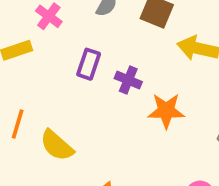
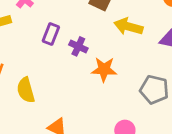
yellow semicircle: (57, 145) -> (26, 90), turned 30

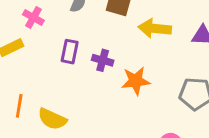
yellow semicircle: (26, 90) -> (52, 119), turned -40

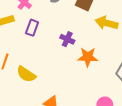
purple rectangle: (70, 52) -> (32, 28), moved

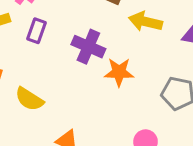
purple cross: (67, 39) -> (88, 47), size x1.5

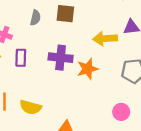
yellow arrow: (145, 22) -> (105, 39), moved

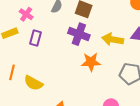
purple cross: (61, 58) -> (79, 34), moved

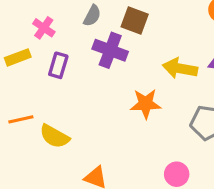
purple cross: (79, 34) -> (110, 50), moved
orange line: (12, 72) -> (21, 119), turned 63

